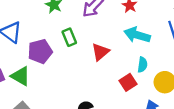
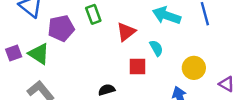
cyan semicircle: (142, 65) -> (156, 48), moved, turned -40
red square: (128, 82) -> (137, 66), moved, turned 30

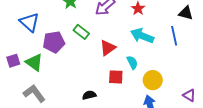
green rectangle: (93, 14) -> (81, 32), turned -35
yellow circle: (194, 68) -> (153, 80), moved

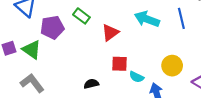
cyan semicircle: (132, 62) -> (136, 77), moved, turned 144
yellow circle: (153, 80) -> (172, 66), moved

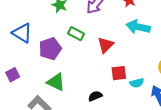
green triangle: (32, 50) -> (56, 82), moved
cyan semicircle: (136, 77) -> (137, 83), turned -32

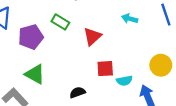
cyan arrow: (138, 27) -> (130, 19), size x0.6

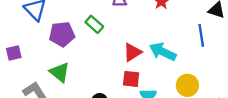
cyan arrow: (130, 19) -> (163, 52), moved, size x1.6
red triangle: (92, 36) -> (132, 52), moved

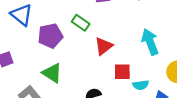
red triangle: (132, 52) -> (104, 46), moved
cyan arrow: (163, 52) -> (150, 42), turned 50

